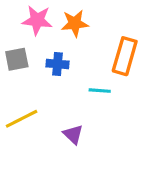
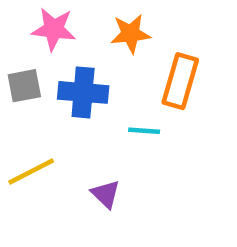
orange star: (75, 23) -> (131, 34), moved
blue cross: (58, 64) -> (83, 92), size x1.5

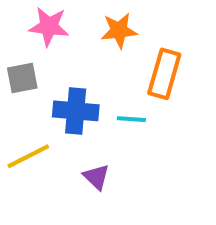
blue cross: (83, 92) -> (76, 111), moved

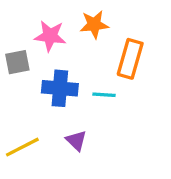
pink star: (49, 26) -> (50, 36), moved
yellow line: (28, 156) -> (22, 147), moved

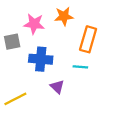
cyan line: (104, 95) -> (80, 67), moved
purple triangle: (76, 141) -> (57, 87), moved

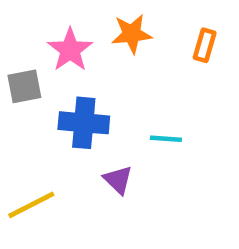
pink star: (34, 24) -> (70, 50), turned 30
orange rectangle: (88, 39) -> (205, 45), moved, size x0.6

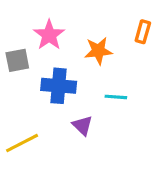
orange star: (132, 34) -> (98, 51), moved

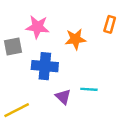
pink star: (49, 35) -> (37, 27), turned -30
cyan line: (116, 97) -> (89, 89), moved

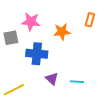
cyan line: (89, 89) -> (77, 82), moved

